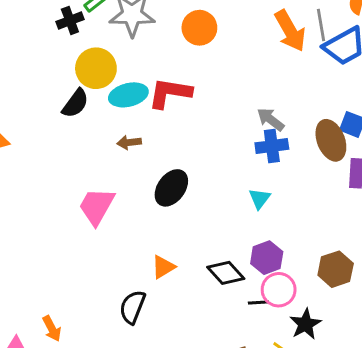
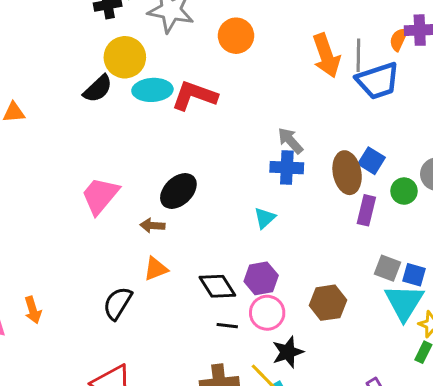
brown arrow: (129, 142) -> (152, 226), moved
black line: (258, 303) -> (227, 326), moved

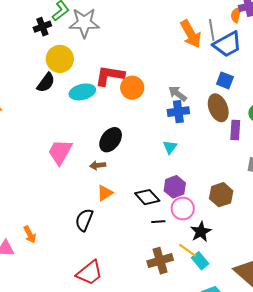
orange circle: (236, 36) -> (132, 88), moved
cyan ellipse: (152, 90) -> (82, 92), moved
blue square: (372, 161) -> (225, 80), moved

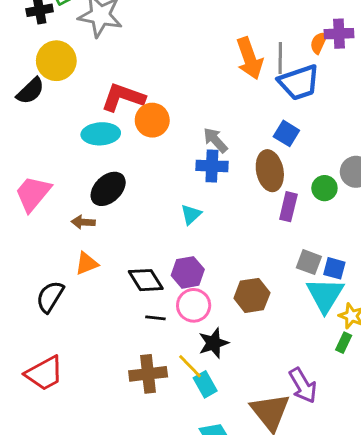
cyan ellipse: (82, 92) -> (101, 134), moved

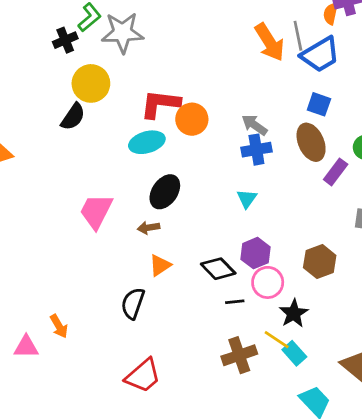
purple rectangle: (288, 207) -> (336, 172), turned 36

